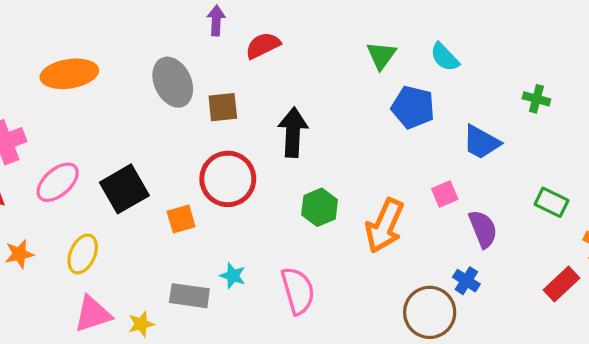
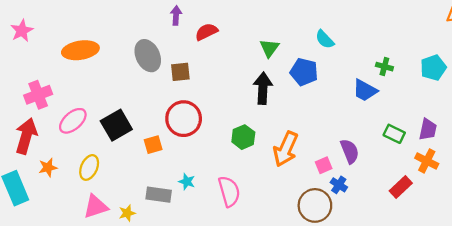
green triangle: (381, 55) -> (269, 48), moved
black arrow: (293, 132) -> (263, 88), moved
blue trapezoid: (481, 142) -> (365, 90), moved
pink square: (445, 194) -> (324, 165), moved

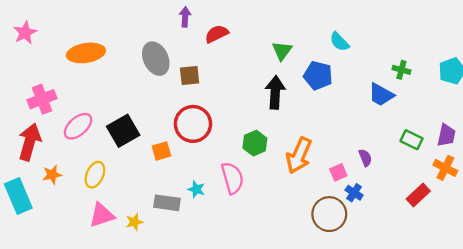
purple semicircle: (350, 151) -> (365, 158), size x0.7
pink semicircle: (229, 191) -> (232, 178), moved

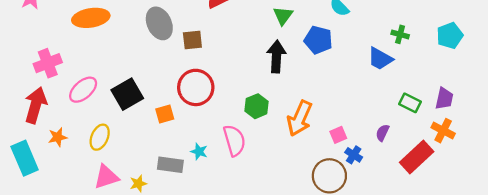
purple semicircle: (365, 158) -> (382, 133), moved, turned -133
red rectangle: (418, 195) -> (417, 157), size x1.4

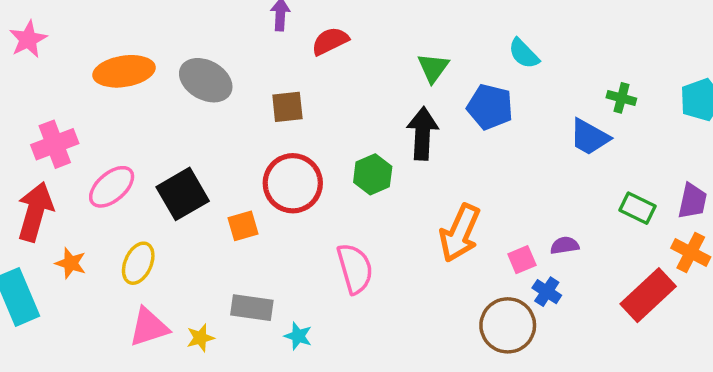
gray ellipse: (159, 23) -> (206, 80), moved, turned -36
green hexagon: (256, 106) -> (373, 174), moved
purple semicircle: (382, 133) -> (565, 245), moved, turned 56
orange star: (58, 137) -> (71, 263), turned 30
cyan star: (199, 152) -> (298, 336), moved

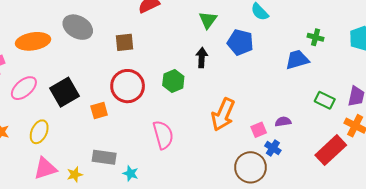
orange ellipse: (124, 71) -> (33, 41), moved
black arrow: (422, 134) -> (202, 58), size x0.7
blue trapezoid: (589, 137) -> (297, 60), turned 135

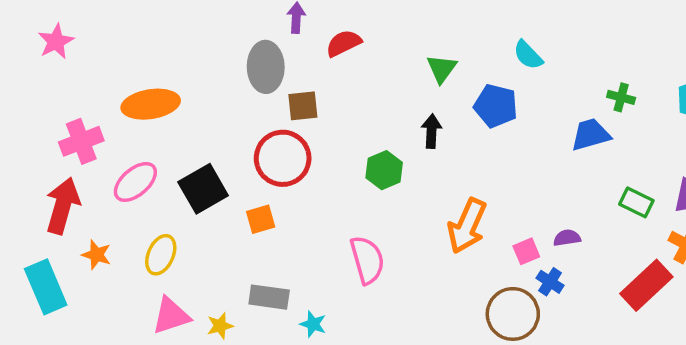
gray ellipse: (78, 27) -> (266, 67), moved, turned 60
red circle: (128, 86) -> (283, 158), moved

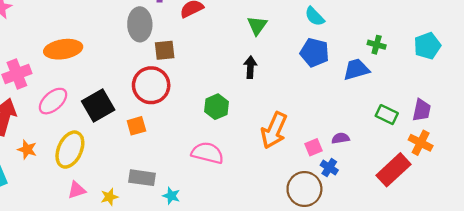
blue pentagon: (496, 106) -> (315, 53), moved
green hexagon: (384, 170) -> (216, 107), moved
yellow ellipse: (161, 255) -> (70, 150), size x1.4
pink semicircle: (367, 260) -> (207, 153), turned -60
pink triangle: (171, 316) -> (77, 190), size x0.7

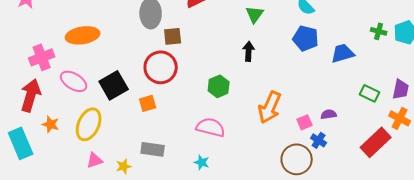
green cross: (377, 45) -> (379, 31), moved
pink ellipse: (53, 101) -> (74, 81), turned 72
cyan star: (171, 196) -> (202, 162), moved

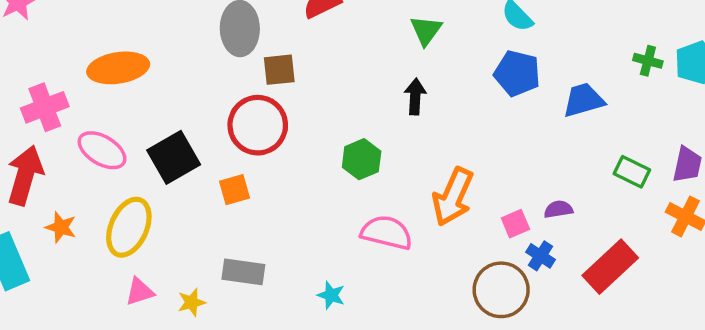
pink semicircle: (211, 127) -> (387, 233), moved
red rectangle: (376, 142) -> (610, 267), moved

